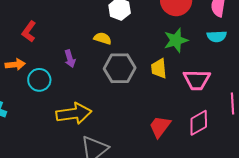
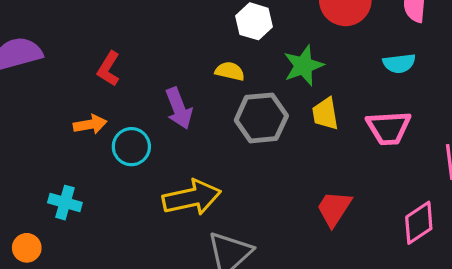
cyan semicircle: (217, 36) -> (399, 63), moved
green star: (176, 40) -> (303, 66), moved
purple arrow: (70, 59) -> (179, 108), size x1.4
pink diamond: (199, 123) -> (419, 223), moved

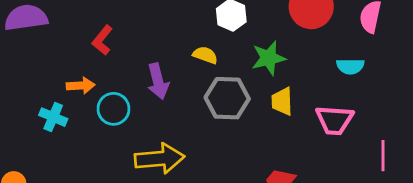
cyan cross: (65, 203) -> (53, 117), moved

